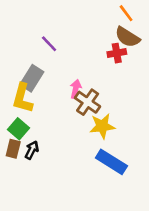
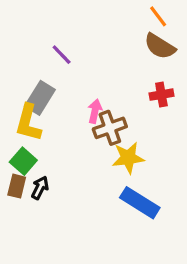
red cross: (117, 53) -> (161, 95), moved
brown cross: (88, 102) -> (110, 128), turned 35

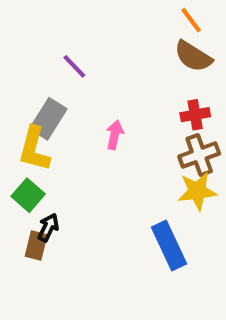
brown cross: (110, 128) -> (199, 155), moved
yellow star: (128, 158) -> (197, 191), moved
brown rectangle: (17, 186) -> (36, 246), moved
blue rectangle: (140, 203) -> (169, 246), turned 33

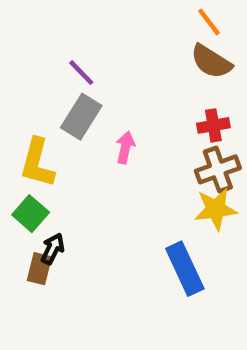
gray rectangle: (48, 119) -> (81, 117), moved

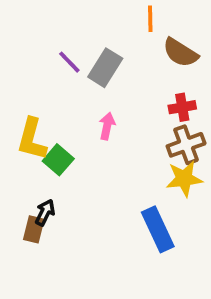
orange line: (209, 22) -> (150, 19), moved, turned 36
gray rectangle: (81, 117) -> (105, 68), moved
green square: (31, 214) -> (58, 160), moved

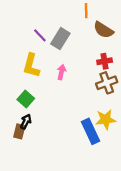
yellow L-shape: (32, 139) -> (31, 66), moved
green square: (58, 160) -> (26, 99), moved
yellow star: (184, 179) -> (106, 119), moved

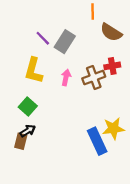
brown cross: (107, 83) -> (94, 78), moved
black arrow: (26, 122) -> (28, 131), turned 32

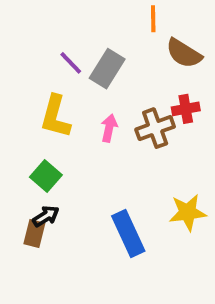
blue rectangle: (97, 141) -> (128, 233), moved

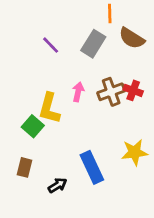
gray rectangle: (107, 69) -> (93, 44), moved
red cross: (186, 109) -> (133, 90), moved, turned 30
yellow L-shape: (55, 117) -> (49, 108), moved
black arrow: (46, 216) -> (57, 185), moved

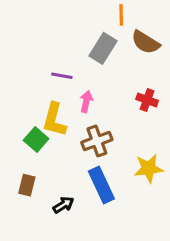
purple line: (51, 45) -> (62, 76), moved, turned -36
brown cross: (111, 92) -> (97, 141), moved

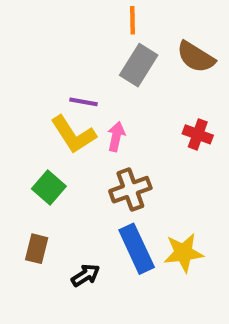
orange line: (121, 15) -> (132, 20), moved
yellow L-shape: (54, 120) -> (73, 134), moved, turned -48
yellow star: (149, 168) -> (183, 253), moved

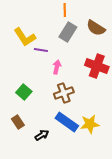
yellow L-shape: (73, 134) -> (25, 37), moved
red cross: (198, 134) -> (97, 66), size x1.6
brown rectangle: (37, 249) -> (18, 122), turned -48
blue rectangle: (137, 249) -> (67, 122), turned -30

